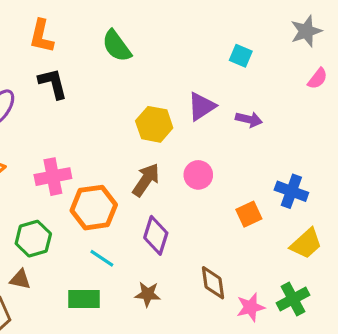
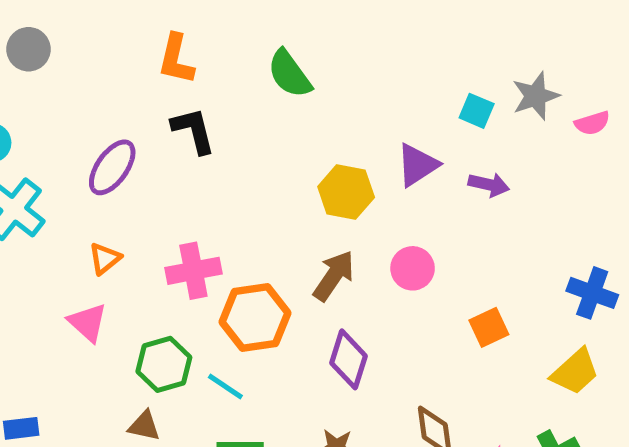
gray star: (306, 31) -> (536, 96), moved
cyan square: (241, 56) -> (477, 111), moved
pink semicircle: (318, 79) -> (592, 123), turned 35
blue cross: (291, 191) -> (592, 293), moved
cyan line: (102, 258) -> (225, 386), moved

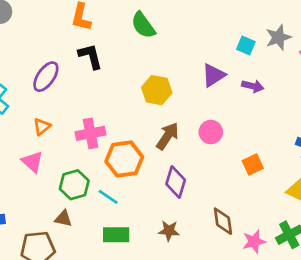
yellow hexagon: (346, 192) -> (157, 90), moved

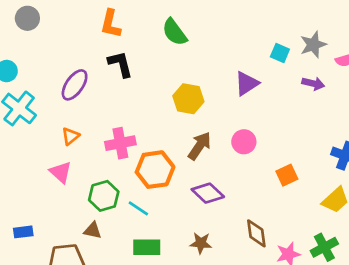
purple arrow: (253, 86) -> (313, 83), moved
purple diamond: (176, 182) -> (208, 193), turned -64

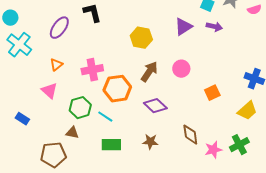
purple arrow: (313, 83) -> (214, 27), moved
blue rectangle: (23, 232) -> (22, 119), moved, turned 40

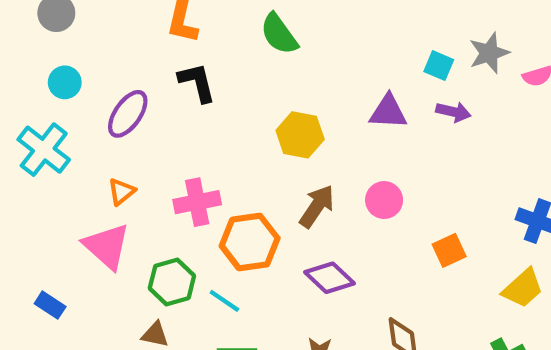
cyan circle: (10, 18) -> (65, 82), moved
purple triangle: (183, 27) -> (388, 112), turned 36
pink triangle: (49, 91) -> (107, 246), size x1.4

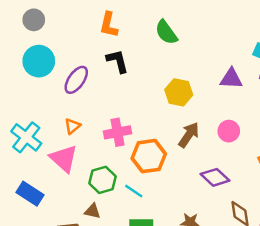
cyan circle: (65, 82) -> (39, 61), size x1.6
cyan cross: (44, 150) -> (26, 137), moved
purple diamond: (329, 278) -> (215, 177), moved
blue rectangle: (50, 305) -> (30, 194), size x1.5

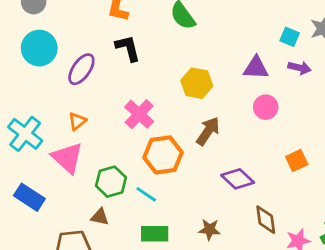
pink circle: (229, 131) -> (266, 107), moved
pink cross: (118, 132) -> (139, 114), moved, turned -36

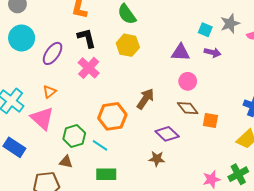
yellow hexagon: (197, 83) -> (128, 45), moved
pink cross: (139, 114) -> (89, 68), moved
orange square: (297, 161) -> (210, 121), turned 35
brown diamond: (266, 220) -> (188, 108), moved, turned -30
brown star: (209, 230) -> (157, 159), moved

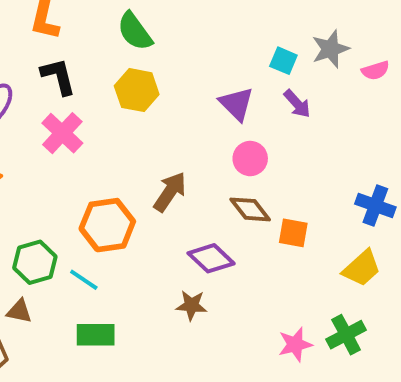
purple triangle: (180, 52) -> (236, 104), turned 42
purple arrow: (212, 52) -> (297, 104), turned 35

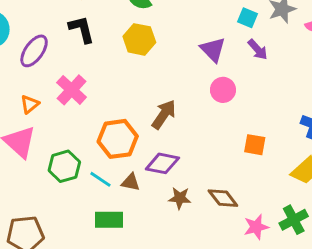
pink cross: (62, 133) -> (72, 90), moved
brown diamond: (250, 209) -> (223, 198), moved
purple diamond: (211, 258) -> (162, 163), moved, turned -32
brown triangle: (19, 311) -> (131, 182), moved

